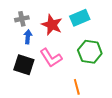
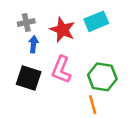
green hexagon: (90, 52) -> (102, 77), moved
pink L-shape: (51, 58) -> (61, 70), turned 55

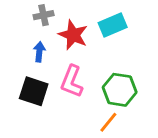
gray cross: (26, 23) -> (44, 15), moved
orange line: (93, 105) -> (108, 122), turned 54

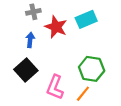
pink L-shape: (72, 81) -> (55, 87), moved
black square: (34, 91) -> (26, 70), turned 30

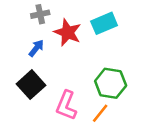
blue arrow: (30, 40) -> (36, 48), turned 32

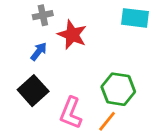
cyan rectangle: (104, 23) -> (135, 18), moved, turned 30

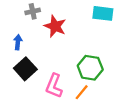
blue arrow: (39, 51) -> (18, 42), moved, turned -32

